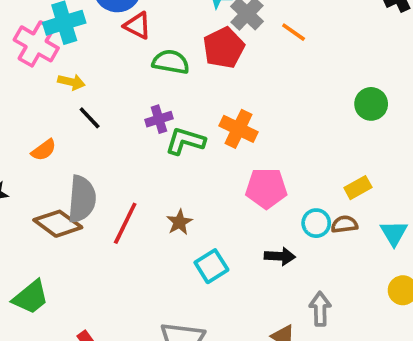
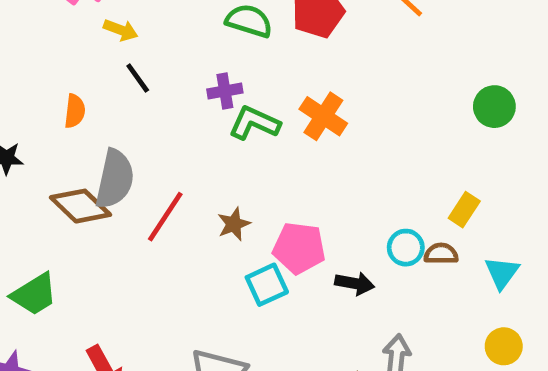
orange semicircle: (44, 150) -> (75, 111), turned -55
pink pentagon: (266, 188) -> (299, 248), moved
yellow rectangle: (358, 188) -> (464, 210), turned -35

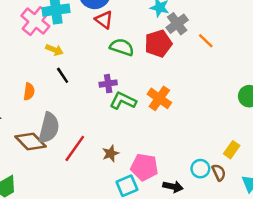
brown semicircle: (441, 254) -> (219, 172), turned 63

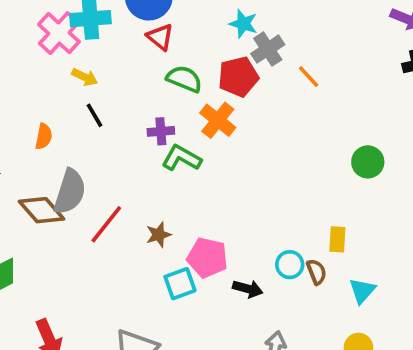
orange cross: (159, 98) -> (218, 120), moved
yellow rectangle: (232, 150) -> (337, 239), turned -35

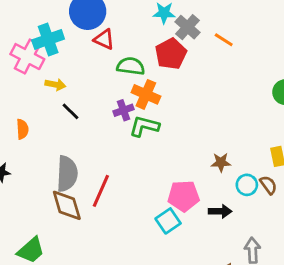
orange cross: (218, 120) -> (146, 94), moved
orange semicircle: (44, 136) -> (22, 129), moved
brown diamond: (42, 210) -> (67, 205), moved, turned 40
brown star: (159, 235) -> (221, 162), moved, turned 30

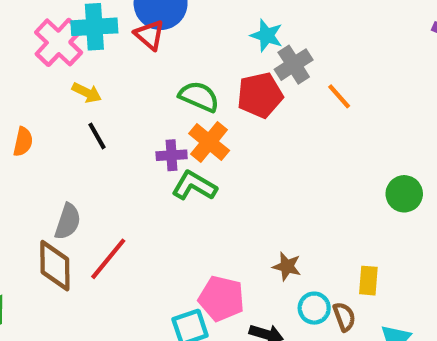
red triangle: (104, 39) -> (150, 35), moved
gray semicircle: (67, 174) -> (68, 221), size x0.7

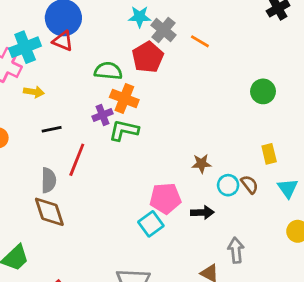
black line: (97, 136) -> (52, 129), moved, turned -54
red line: (108, 259) -> (77, 160), moved
yellow rectangle: (368, 281) -> (269, 154), moved

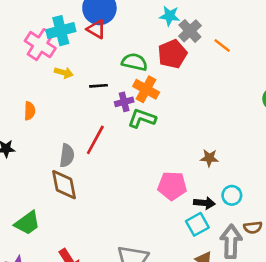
black line: (52, 129) -> (98, 86), moved
brown semicircle: (250, 184) -> (253, 227), moved, turned 114
cyan circle: (228, 185) -> (232, 195), moved
cyan square: (151, 224) -> (197, 224), moved
gray arrow: (236, 250) -> (231, 241), size x1.4

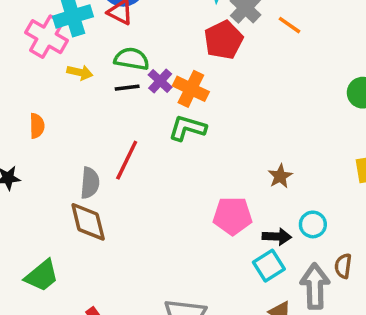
green semicircle: (134, 62) -> (132, 59), moved
purple cross: (124, 102) -> (160, 81), moved, turned -30
brown star: (209, 158) -> (280, 176), turned -30
brown semicircle: (253, 227) -> (343, 266), turned 108

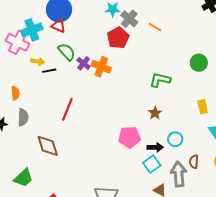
green semicircle: (132, 59) -> (67, 52), turned 42
black line: (127, 88) -> (49, 71), moved
green L-shape: (187, 128) -> (160, 80), moved
gray semicircle: (90, 183) -> (23, 117), moved

